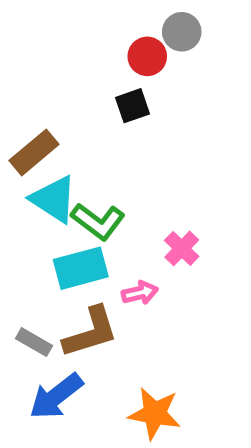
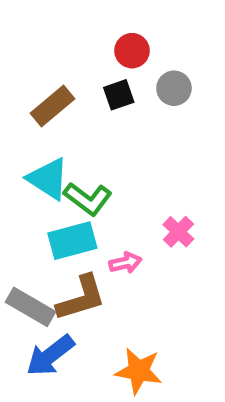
gray circle: (182, 32) -> (174, 88), moved
brown rectangle: (34, 152) -> (52, 106), moved
pink cross: (182, 248) -> (178, 232), moved
gray rectangle: (34, 342) -> (30, 307), size x1.5

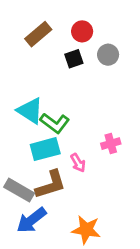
brown rectangle: (52, 106) -> (38, 34), moved
pink cross: (178, 232) -> (111, 144), turned 30
pink arrow: (125, 263) -> (78, 163), turned 72

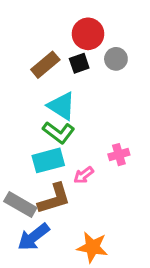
red circle: (82, 31) -> (88, 34), size x1.4
brown rectangle: (38, 34) -> (45, 65), moved
cyan triangle: (30, 111) -> (62, 106), moved
pink arrow: (78, 163) -> (84, 175), turned 84

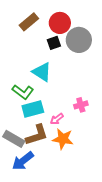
gray circle: (116, 59) -> (79, 40), size x1.6
brown rectangle: (45, 65) -> (29, 22), moved
green L-shape: (59, 132) -> (23, 92), moved
orange star: (92, 247) -> (63, 139), moved

